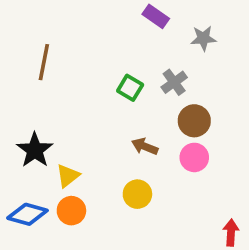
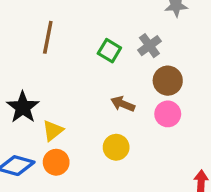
brown line: (44, 62) -> (48, 37), moved

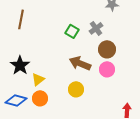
brown line: (48, 37) -> (21, 19), moved
brown arrow: (123, 104) -> (80, 63), size x1.5

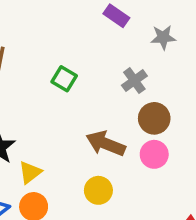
green square: (72, 31) -> (64, 79), moved

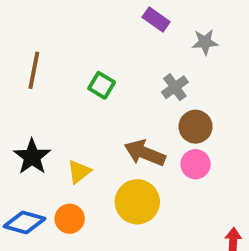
yellow triangle: (30, 172) -> (79, 172), moved
yellow circle: (98, 190) -> (137, 202), size x1.5

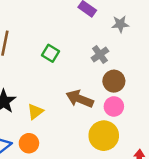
yellow circle: (137, 202) -> (104, 136), moved

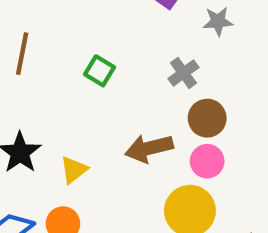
brown arrow: (80, 99) -> (149, 148), turned -36

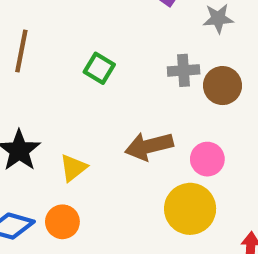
gray cross: (183, 73) -> (184, 70), turned 32
brown circle: (207, 118) -> (222, 86), moved

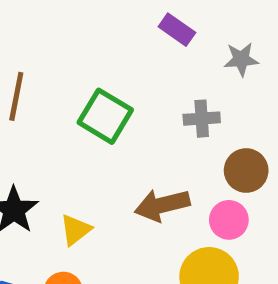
green square: (99, 68) -> (105, 116), size x1.5
brown circle: (222, 86) -> (246, 170), moved

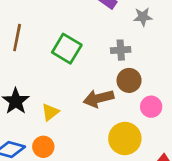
brown circle: (246, 170) -> (129, 80), moved
pink circle: (229, 220) -> (151, 107), moved

